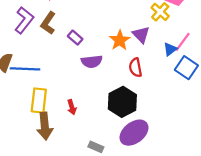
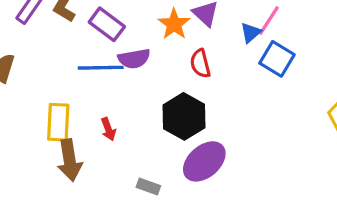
purple rectangle: (75, 38) -> (107, 24), size x1.5
blue line: (25, 69) -> (101, 68), moved

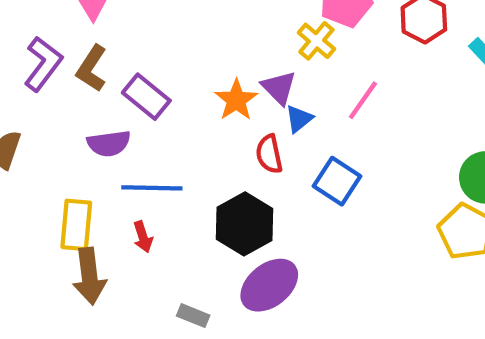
blue triangle: (251, 33) -> (299, 119), moved
purple semicircle: (134, 59) -> (109, 143), moved
blue square: (277, 59) -> (337, 181), moved
blue line: (101, 68) -> (152, 188), moved

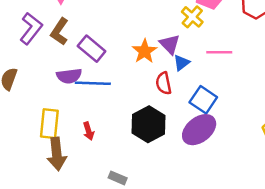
pink line: (363, 100) -> (219, 52), turned 55
blue line: (152, 188) -> (93, 83), moved
purple ellipse: (269, 285) -> (199, 130), moved

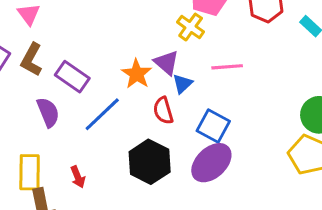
purple semicircle: (69, 76) -> (48, 112), turned -100
blue line: (93, 83) -> (102, 114), moved, turned -40

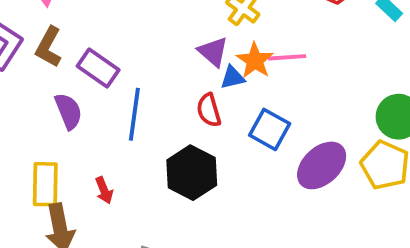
orange star: (137, 74) -> (255, 60), moved
blue triangle: (183, 84) -> (233, 78), turned 30
blue line: (102, 114) -> (134, 114), turned -39
purple ellipse: (211, 163) -> (322, 165), moved

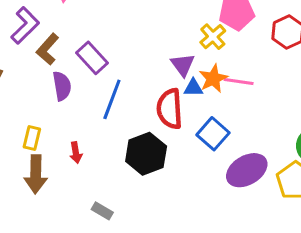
brown L-shape: (49, 47) -> (48, 49), moved
red semicircle: (209, 110) -> (170, 109), size x1.5
yellow rectangle: (45, 184) -> (32, 138), size x0.7

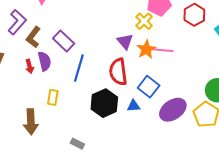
blue triangle: (193, 88) -> (134, 106), moved
yellow rectangle: (32, 138) -> (53, 97), moved
red arrow: (76, 153) -> (29, 66), moved

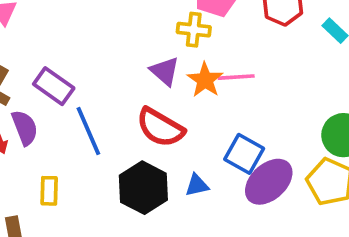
yellow cross: (144, 21) -> (194, 30), turned -30
blue line: (79, 68) -> (88, 131), turned -32
red semicircle: (118, 72) -> (160, 128), turned -44
blue square: (149, 87) -> (244, 154), moved

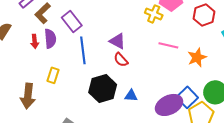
purple triangle: (165, 71) -> (117, 41), moved, turned -30
orange star: (205, 80) -> (197, 57), moved
red semicircle: (160, 128) -> (121, 60), size x0.6
blue square: (244, 154) -> (187, 97), moved

